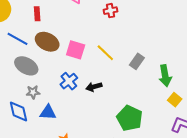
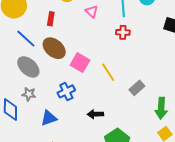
black arrow: (94, 87) -> (95, 114), moved
blue triangle: (48, 112) -> (49, 118), moved, turned -36

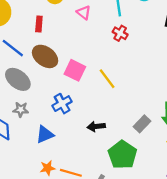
red cross: (123, 32) -> (120, 33), turned 32
gray rectangle: (137, 88) -> (142, 124), moved

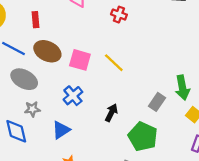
black arrow: (96, 126) -> (111, 113), turned 132

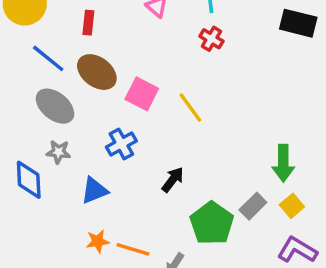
gray rectangle: (157, 102) -> (253, 206), moved

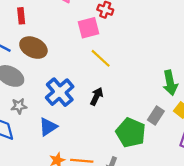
pink square: (142, 94) -> (88, 28), moved, turned -30
blue cross: (121, 144) -> (60, 92), size x1.4
black arrow: (173, 180) -> (97, 96), moved

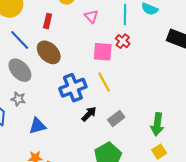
blue cross: (60, 92) -> (73, 88), moved
gray rectangle: (156, 116) -> (116, 119), moved

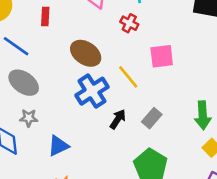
red cross: (123, 41) -> (129, 23), moved
brown ellipse: (49, 52) -> (86, 53), moved
pink square: (103, 52) -> (162, 56), moved

